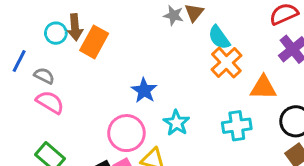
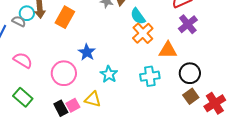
orange rectangle: (94, 42) -> (65, 17), moved
gray semicircle: (44, 76) -> (19, 21), moved
pink circle: (126, 133) -> (64, 73), moved

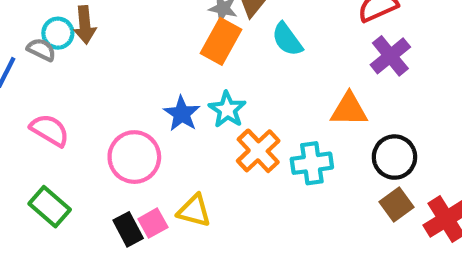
orange rectangle: (65, 17) -> (221, 41), moved
orange cross: (143, 33) -> (258, 151), moved
cyan star: (109, 74) -> (227, 110), moved

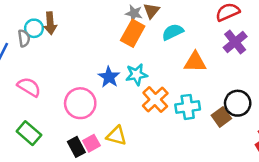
cyan semicircle: (287, 39) -> (173, 32), turned 100
gray semicircle: (41, 50) -> (24, 38), turned 56
cyan star: (227, 110) -> (136, 74), turned 30
orange triangle: (349, 110) -> (195, 62), moved
brown square: (397, 205) -> (221, 117), moved

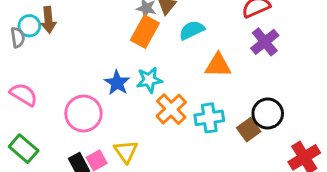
yellow triangle: (116, 136) -> (126, 152), turned 40

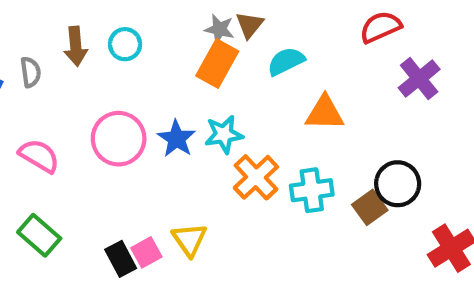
cyan circle: (29, 26) -> (125, 44), moved
purple cross: (265, 42) -> (419, 79), moved
pink circle: (83, 114) -> (119, 139), moved

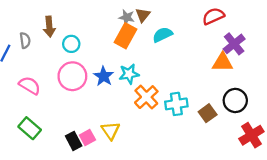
cyan circle: (125, 44) -> (71, 44), moved
orange triangle: (325, 113) -> (223, 62), moved
black circle: (398, 184) -> (235, 100), moved

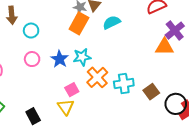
pink circle: (72, 76) -> (32, 59), size x0.6
black circle: (235, 100) -> (176, 104), moved
pink square: (87, 137) -> (72, 90), moved

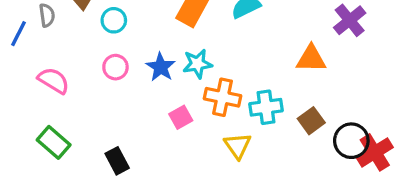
orange triangle: (165, 47) -> (311, 59), moved
orange cross: (97, 77) -> (223, 97), turned -35
yellow triangle: (66, 107) -> (238, 146), moved

